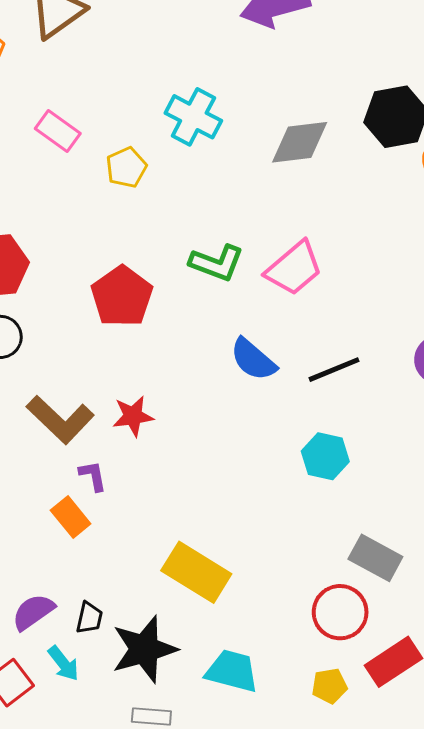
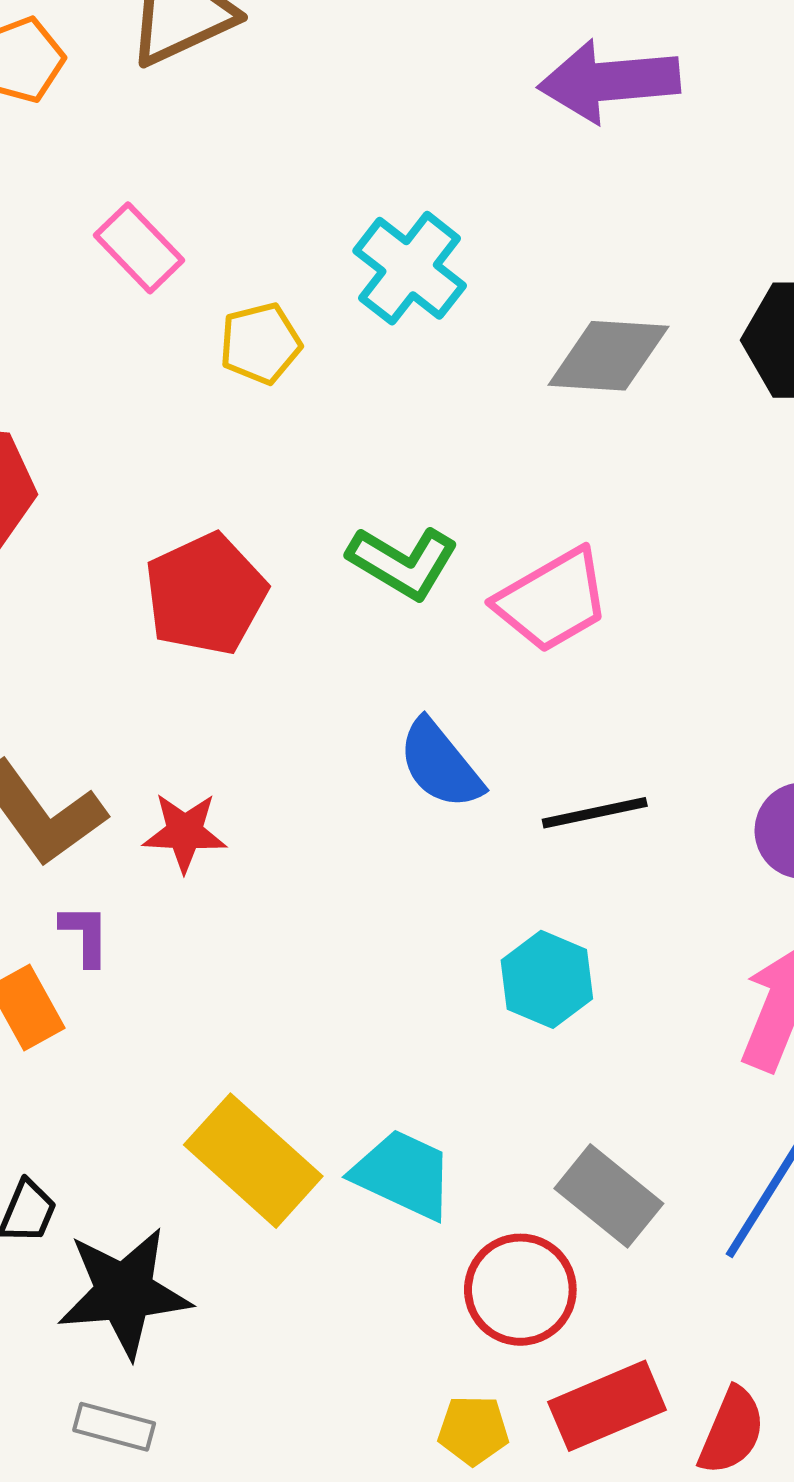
cyan trapezoid: (232, 671) -> (403, 1174), moved

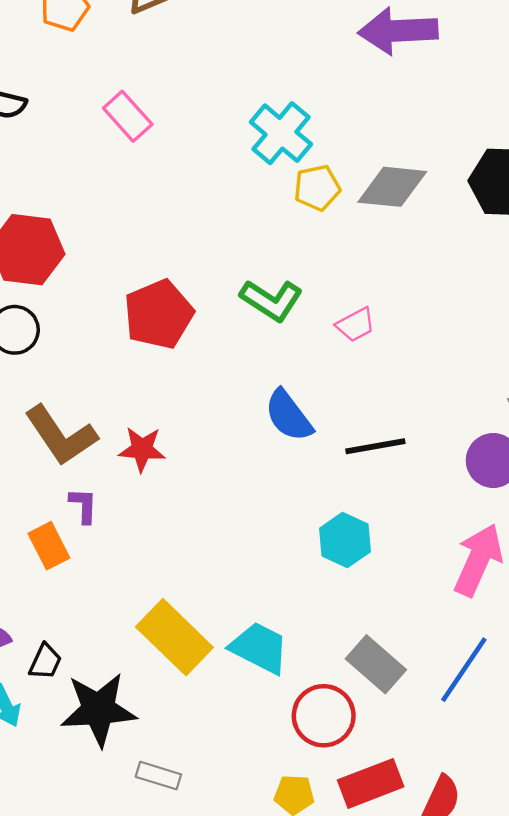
yellow pentagon: (260, 343) -> (317, 188), moved
pink trapezoid: (552, 600) -> (356, 325), size x0.6
gray rectangle: (114, 1427) -> (158, 776), moved

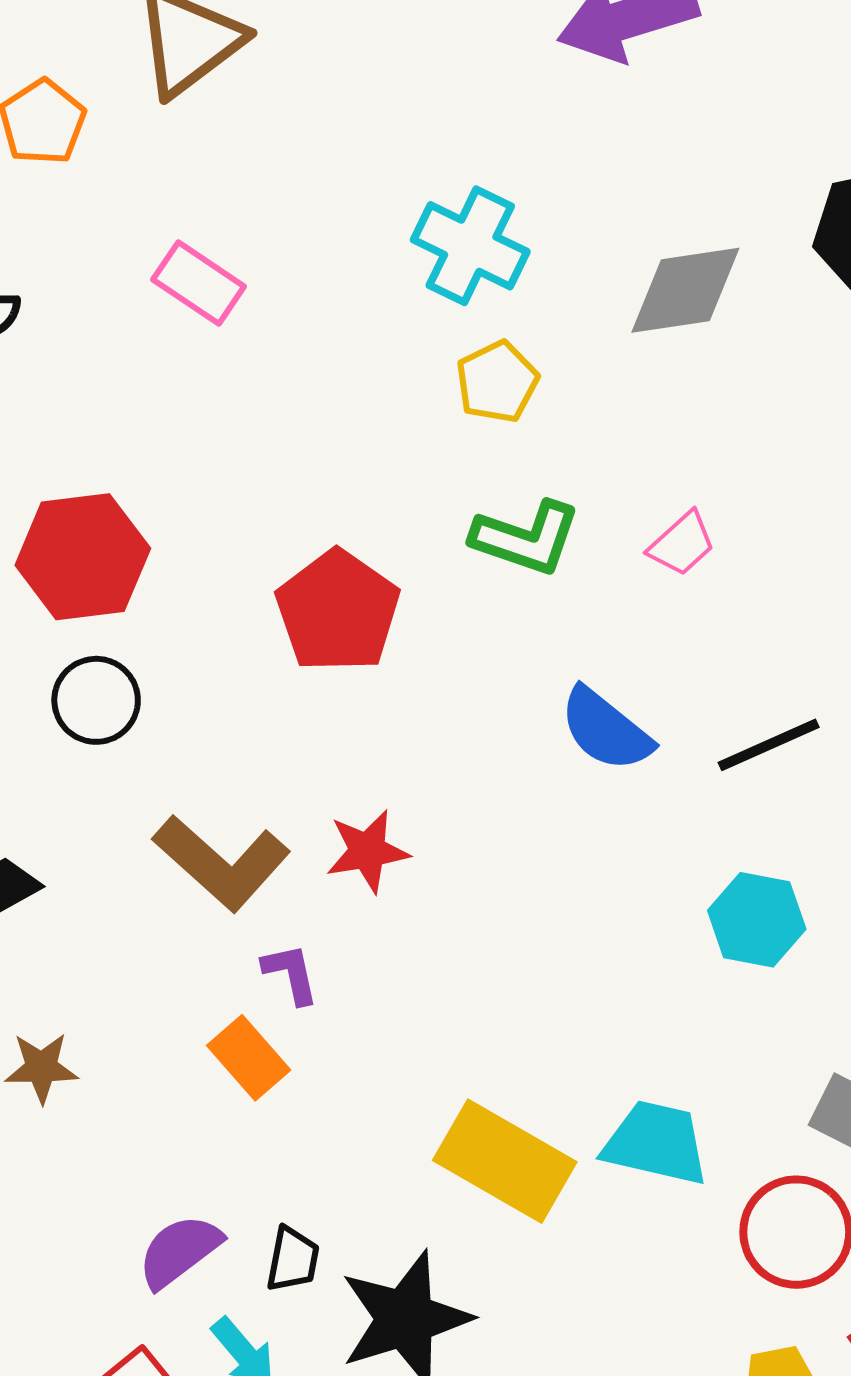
yellow pentagon: (317, 188) -> (497, 382), moved

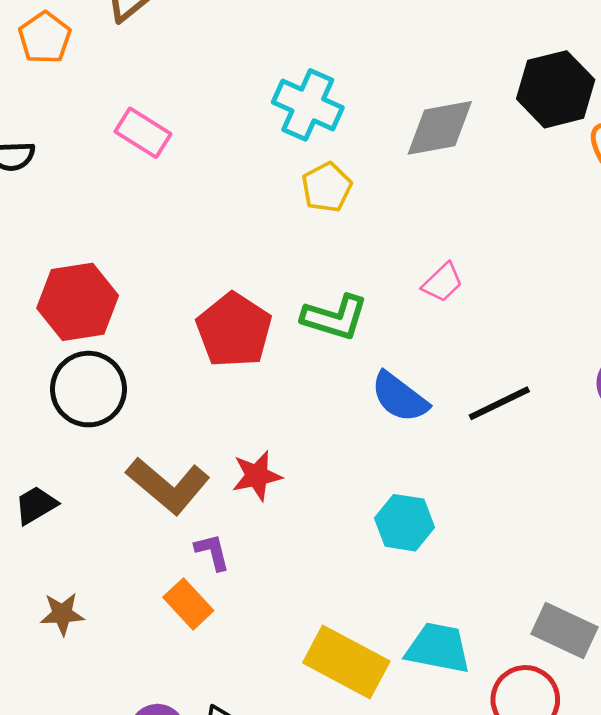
green L-shape: (526, 538) -> (335, 317), moved
black circle: (96, 700) -> (89, 389), size x1.4
cyan hexagon: (757, 920) -> (405, 523), moved

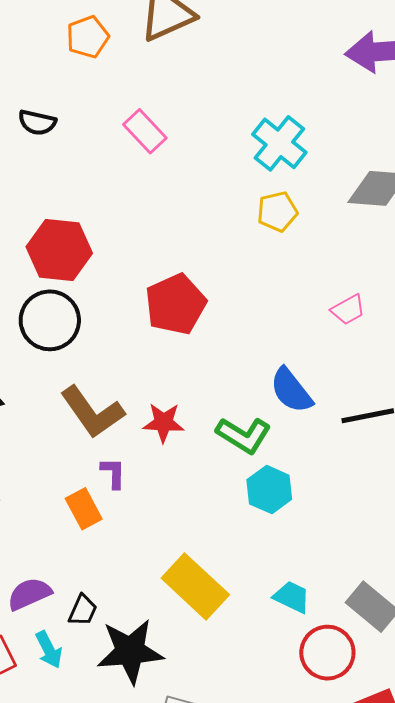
green L-shape: (335, 317) -> (244, 435), moved
cyan trapezoid: (438, 648) -> (292, 597), moved, size x0.7

